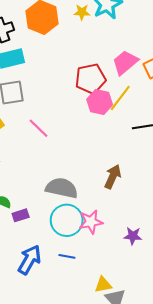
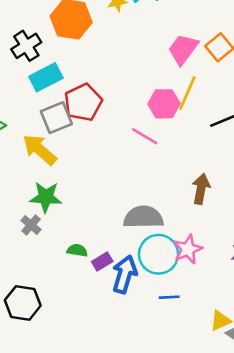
red pentagon: (90, 79) -> (83, 102), moved
pink line: (38, 128) -> (145, 136), moved
blue arrow: (30, 260) -> (125, 274), moved

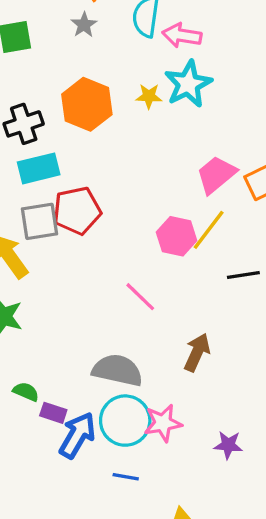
pink line: (145, 136) -> (140, 297), moved
purple rectangle: (102, 261) -> (53, 413), turned 36

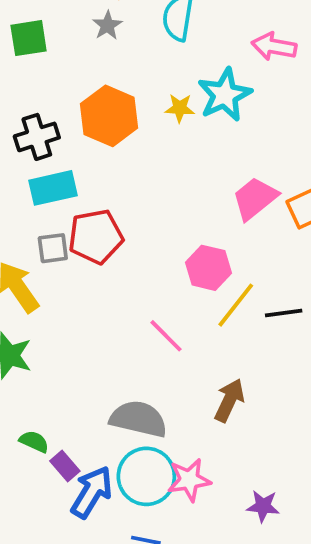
pink arrow: (182, 35) -> (274, 46), moved
gray square: (39, 221) -> (53, 248), size x0.7
yellow line: (209, 230) -> (236, 305), moved
purple rectangle: (53, 413) -> (65, 466), turned 30

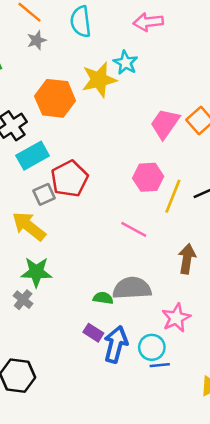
gray star: (107, 25) -> (37, 40), turned 30
cyan star: (225, 95) -> (126, 63), size x0.7
yellow star: (180, 108) -> (99, 80), size x1.8
green semicircle: (34, 441) -> (103, 298), moved
cyan circle: (146, 476) -> (152, 347), moved, size x0.7

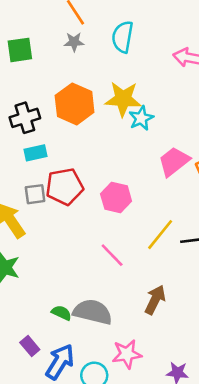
cyan star: (126, 63) -> (141, 118), moved
cyan rectangle: (33, 156) -> (36, 153), size x0.7
pink hexagon: (148, 177) -> (116, 198), moved
purple rectangle: (93, 333) -> (30, 346), moved

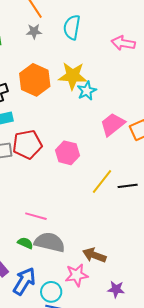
pink line: (112, 255) -> (36, 216), moved, turned -30
brown arrow: (155, 300) -> (94, 255), moved, turned -95

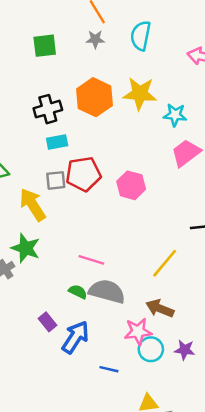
cyan star: (87, 91) -> (175, 115), moved, turned 30
yellow line: (102, 182) -> (165, 263), moved
cyan circle: (51, 292) -> (151, 349), moved

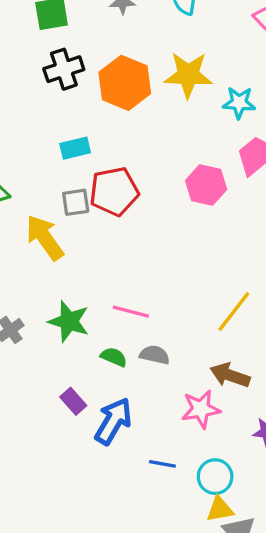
black cross: (48, 109) -> (64, 69), moved
pink hexagon: (131, 185) -> (206, 185), moved
green star: (26, 248) -> (69, 321), moved
gray semicircle: (107, 291) -> (155, 355), size x0.6
cyan circle: (151, 349) -> (215, 477), moved

